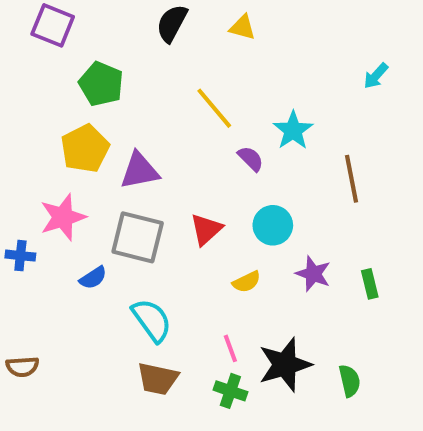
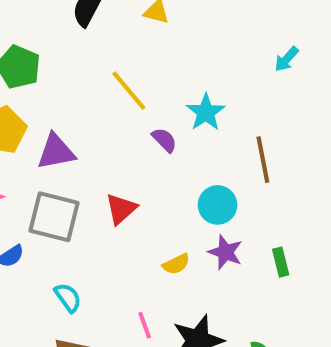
cyan circle: (273, 225) -> (218, 205), moved
yellow semicircle: (247, 282) -> (176, 264), moved
cyan semicircle: (152, 320) -> (68, 298), size x0.7

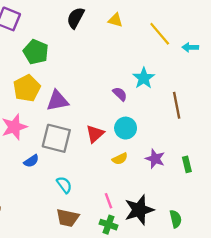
cyan arrow: (287, 59) -> (190, 47), turned 49
yellow line: (129, 91) -> (160, 34), moved
cyan circle: (218, 205) -> (126, 128), moved
yellow semicircle: (176, 264) -> (120, 159), moved

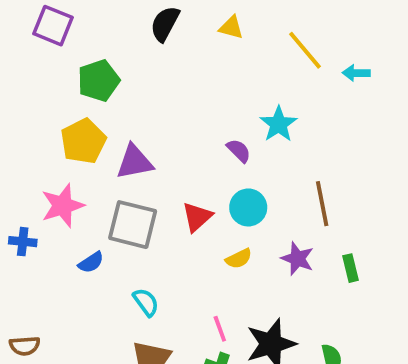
green pentagon: (36, 52) -> (99, 81), turned 30
brown line: (177, 105) -> (322, 204), moved

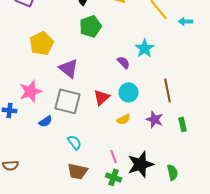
green pentagon: (99, 81) -> (90, 26), moved
yellow pentagon: (83, 141) -> (42, 43), moved
purple triangle: (135, 162) -> (68, 68), turned 50

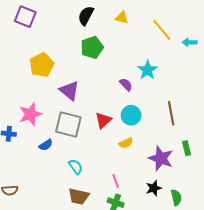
purple star: (154, 119) -> (161, 158), moved, size x1.4
black star: (140, 164) -> (154, 188), moved, size x0.6

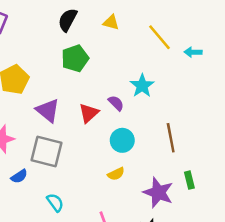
red triangle: (103, 120) -> (89, 113), moved

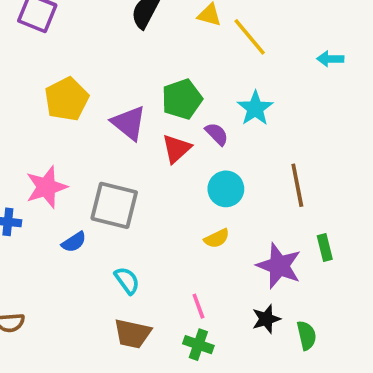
yellow line: (160, 37) -> (250, 37), moved
green pentagon: (75, 58) -> (182, 99), moved
purple triangle: (48, 111) -> (129, 123), moved

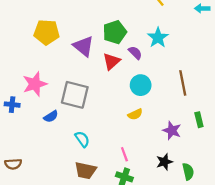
yellow pentagon: (67, 99) -> (47, 32), turned 30
purple star: (279, 266) -> (172, 130), size x0.7

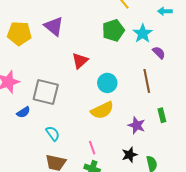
green pentagon: (115, 32) -> (113, 30), moved
cyan star: (158, 38) -> (143, 33), moved
purple triangle: (83, 46) -> (54, 26), moved
purple semicircle: (135, 53) -> (159, 53), moved
yellow semicircle: (135, 114) -> (102, 110), size x1.6

